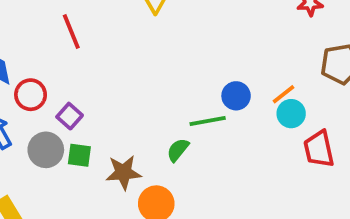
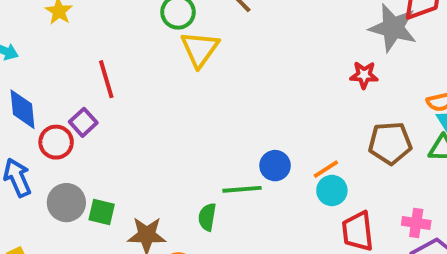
purple square: (70, 116) -> (83, 122), moved
green semicircle: (178, 150) -> (207, 217), turned -35

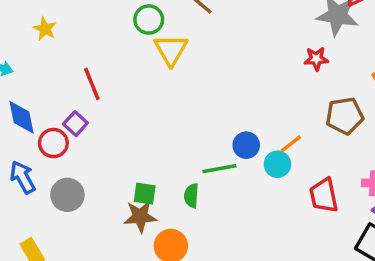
cyan circle: (332, 190) -> (277, 164), moved
green square: (102, 212) -> (145, 194), moved

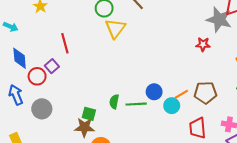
brown pentagon: (345, 116) -> (205, 93), moved
green semicircle: (191, 196) -> (114, 102), moved

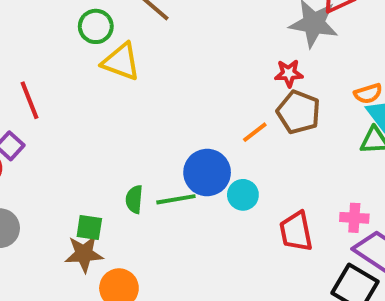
yellow triangle: (115, 28) -> (121, 62), turned -40
blue circle: (154, 92) -> (207, 172), size x1.5
brown pentagon: (205, 93) -> (298, 112), moved, turned 30
orange line: (181, 94) -> (255, 132), moved

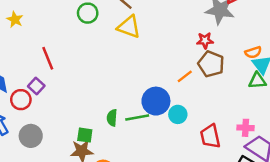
yellow triangle: (121, 62) -> (129, 27), moved

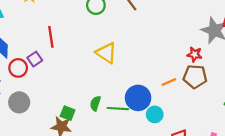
yellow triangle: (129, 27) -> (106, 53), moved
brown pentagon: (211, 64) -> (195, 77), turned -30

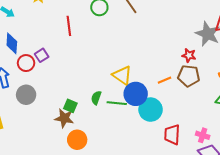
red line: (51, 37) -> (69, 26), moved
yellow triangle: (106, 53) -> (122, 75), moved
cyan circle: (155, 114) -> (151, 110), size x1.5

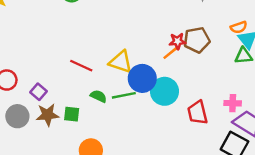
red line: (69, 26) -> (81, 66), moved, turned -42
purple square: (42, 55) -> (38, 92), moved
red star: (189, 55) -> (177, 41), moved
green semicircle: (96, 98) -> (98, 96), turned 112
brown star: (64, 118) -> (48, 115), moved

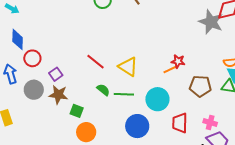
brown pentagon: (197, 40) -> (200, 86), moved
blue circle: (142, 78) -> (137, 126), moved
green square: (72, 114) -> (77, 111), moved

